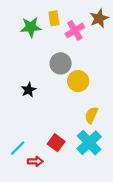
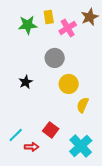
yellow circle: (78, 81) -> (69, 84), moved
cyan cross: (89, 143) -> (81, 146), moved

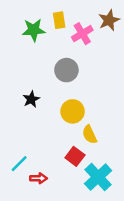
yellow circle: (69, 84) -> (73, 111), moved
yellow semicircle: (83, 105) -> (90, 134), moved, turned -49
red square: (51, 130) -> (75, 156), moved

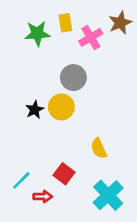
yellow circle: (73, 111) -> (61, 107), moved
red square: (75, 156) -> (64, 174), moved

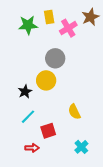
black star: (35, 110) -> (25, 92), moved
red square: (64, 174) -> (48, 131), turned 35
cyan line: (21, 180) -> (28, 117), moved
cyan cross: (108, 195) -> (81, 147), size x0.6

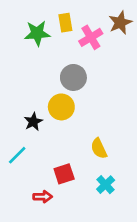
cyan line: (28, 117) -> (17, 155), moved
cyan cross: (81, 147) -> (106, 185), moved

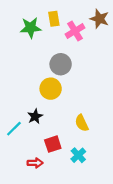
brown star: (120, 23) -> (99, 19), turned -30
black star: (33, 122) -> (35, 116), moved
cyan cross: (106, 185) -> (78, 155), moved

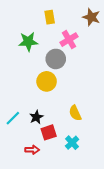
green star: (31, 28) -> (28, 42), moved
pink cross: (75, 31) -> (69, 40), moved
black star: (35, 116) -> (36, 117), moved

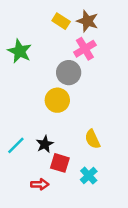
yellow rectangle: (50, 17) -> (61, 21), turned -48
brown star: (91, 17) -> (87, 21), moved
green star: (28, 42) -> (20, 51), moved, turned 30
red square: (49, 132) -> (60, 163), turned 35

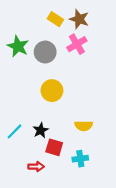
gray circle: (69, 73) -> (45, 52), moved
yellow semicircle: (92, 139) -> (84, 126), turned -66
cyan cross: (89, 176) -> (80, 159), turned 35

